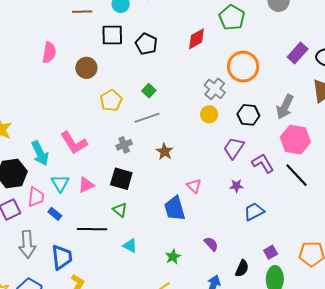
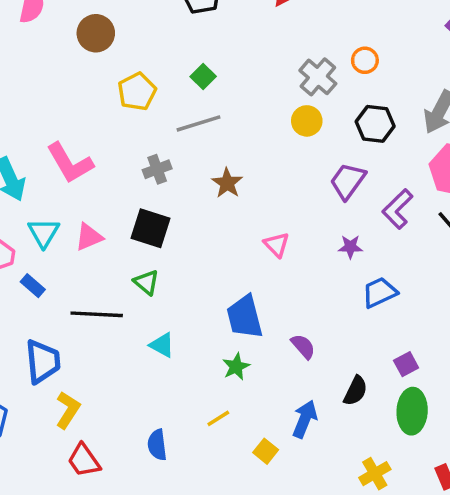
orange circle: (243, 67) -> (365, 60), moved, size x0.5
purple L-shape: (263, 163) -> (398, 209), turned -105
blue trapezoid: (175, 208) -> (245, 317), moved

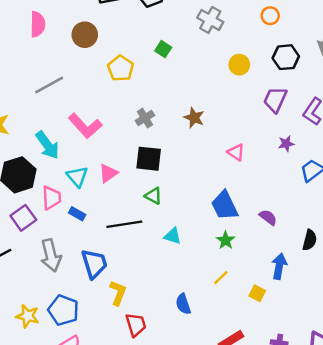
gray cross: (318, 77) -> (210, 20), moved
gray line: (199, 123) -> (49, 85), moved
red trapezoid: (84, 460) -> (136, 325), turned -150

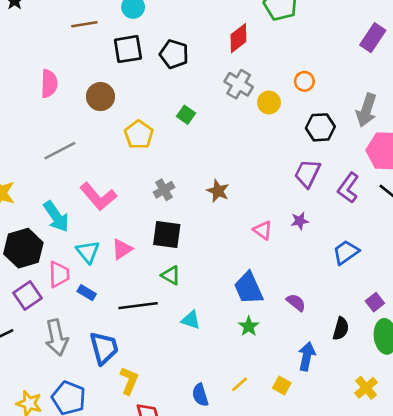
yellow circle: (239, 65) -> (269, 103), moved
purple star: (286, 144) -> (300, 221), moved
yellow line: (221, 278) -> (240, 384), moved

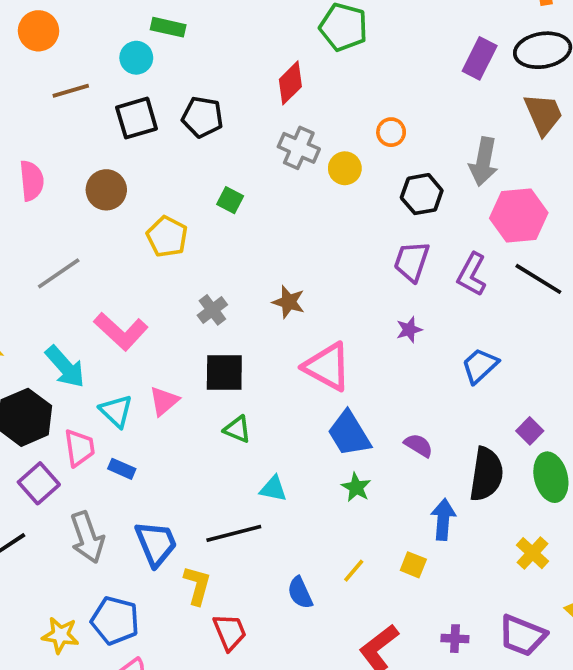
pink triangle: (263, 230) -> (327, 367), moved, size x1.8
black line: (138, 306) -> (234, 533), moved
black semicircle: (341, 329) -> (486, 474), size x1.6

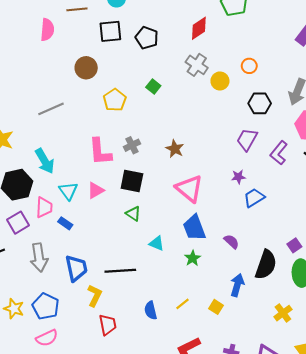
pink semicircle: (32, 181) -> (47, 30), moved
pink L-shape: (121, 331) -> (100, 152), moved, turned 32
blue trapezoid: (480, 366) -> (254, 198), moved
cyan triangle: (273, 489) -> (157, 243), moved

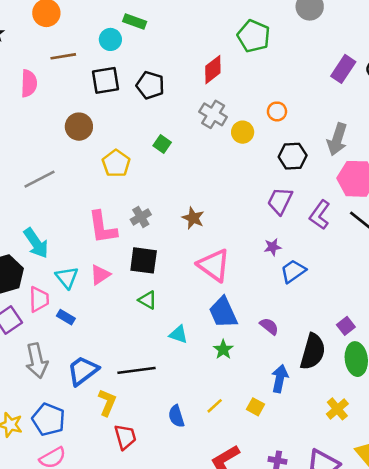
blue trapezoid: (76, 268) -> (83, 371), turned -112

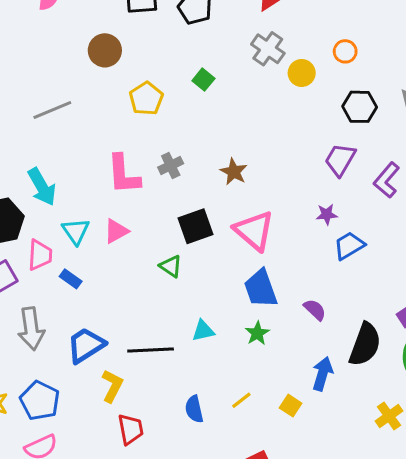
black square: (144, 260) -> (196, 226), moved, turned -32
cyan triangle: (178, 334) -> (203, 331), moved, turned -36

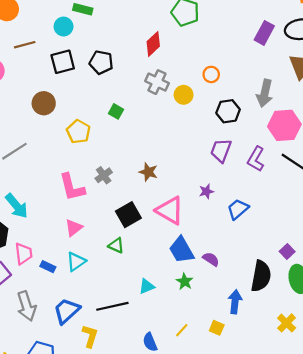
purple star: (327, 214) -> (206, 191), moved
cyan triangle: (76, 231) -> (76, 262), moved, turned 40
purple semicircle: (315, 310) -> (211, 259), moved

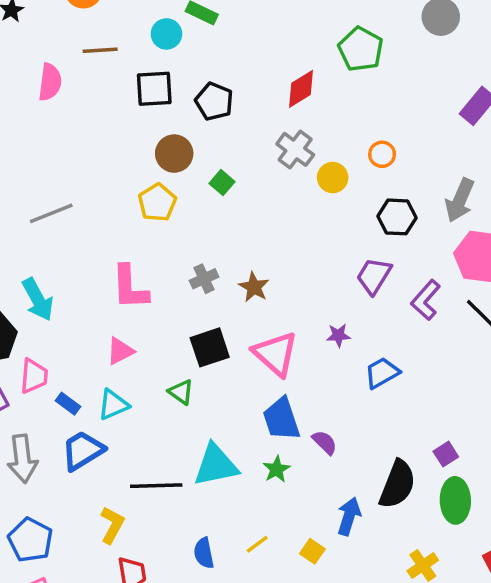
brown circle: (44, 103) -> (174, 154), moved
gray cross: (104, 175) -> (204, 279), moved
cyan triangle: (147, 286) -> (216, 465), size x1.8
blue trapezoid: (67, 311) -> (83, 451), moved

